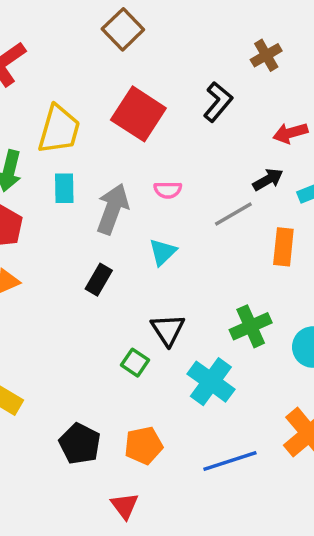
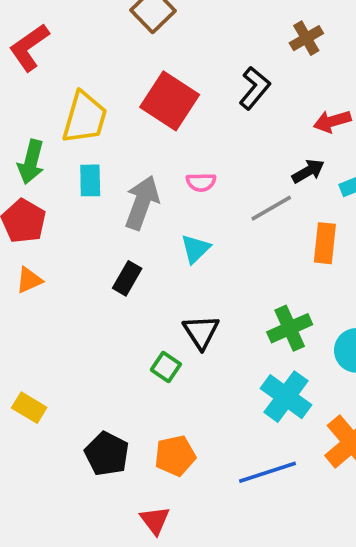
cyan cross: (211, 382) -> (286, 397), moved

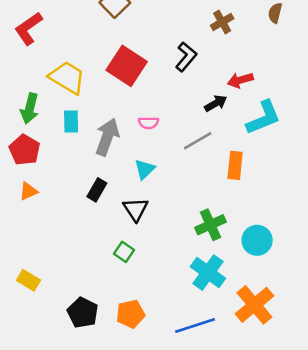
yellow trapezoid: (85, 118) -> (67, 78), turned -75
black arrow: (308, 171) -> (216, 103), moved
black triangle: (201, 332) -> (136, 209), moved

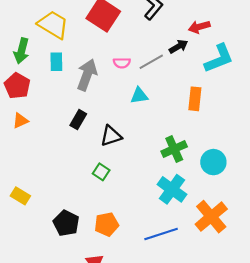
gray line: (198, 141) -> (151, 62), moved
cyan triangle: (145, 169) -> (139, 96), moved, turned 36
black triangle: (136, 209) -> (111, 136), turned 45

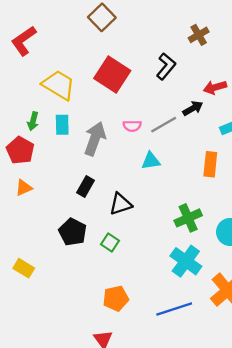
green arrow: (21, 51) -> (33, 121), moved, size x0.7
black pentagon: (66, 223) -> (73, 232), moved

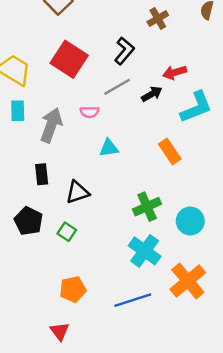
gray line: (164, 125) -> (117, 87), moved
orange rectangle: (210, 164) -> (170, 152), turned -40
black rectangle: (86, 186) -> (42, 174), turned -36

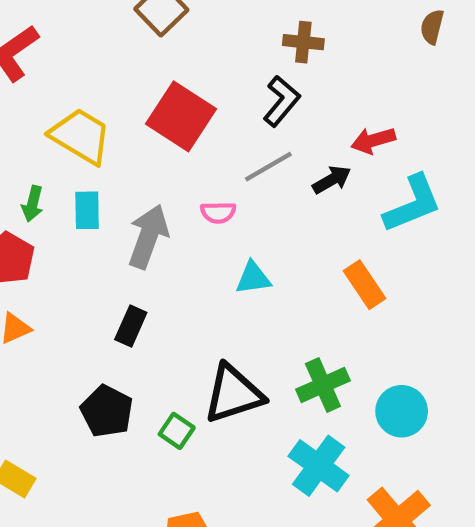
brown cross: (158, 18) -> (303, 42), moved, turned 36
black rectangle: (42, 174) -> (131, 326), turned 30
black triangle: (78, 192) -> (233, 394), moved, size x1.4

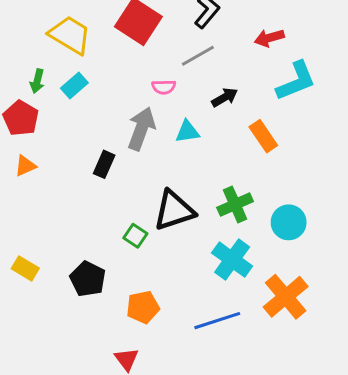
black arrow: (332, 180) -> (225, 97), moved
cyan rectangle: (87, 210) -> (74, 85), turned 50
gray arrow: (148, 236) -> (141, 129), moved
black pentagon: (107, 411) -> (88, 279), moved

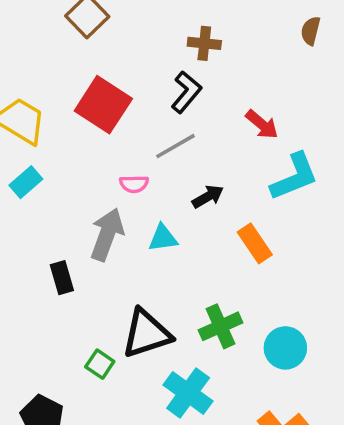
red arrow: (269, 38) -> (262, 124), turned -124
black rectangle: (104, 164) -> (62, 278), turned -40
cyan cross: (232, 260) -> (188, 393), moved

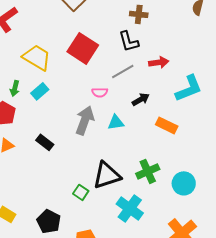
black L-shape: (186, 92) -> (129, 41), turned 125
red arrow: (262, 124) -> (159, 62), moved, turned -48
orange rectangle: (255, 243) -> (167, 125), turned -30
black rectangle: (62, 278) -> (45, 142), moved, turned -36

